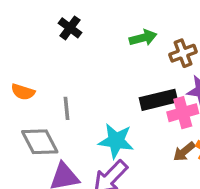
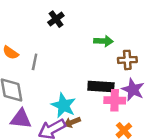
gray line: (66, 108) -> (35, 62), moved
brown arrow: (184, 152) -> (72, 122), moved

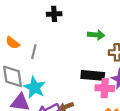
black cross: (56, 19) -> (54, 14), turned 32
cyan star: (64, 105) -> (35, 87), moved

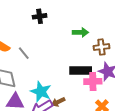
gray line: (34, 52) -> (24, 53), turned -48
cyan star: (35, 87) -> (41, 92), moved

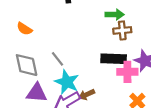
brown cross: (101, 47) -> (122, 30), moved
gray line: (24, 53) -> (58, 59), moved

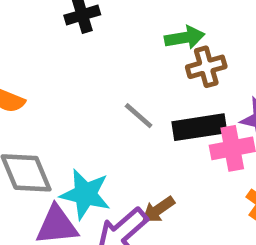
gray line: (58, 59) -> (139, 116), moved
cyan star: (67, 82) -> (85, 194), moved

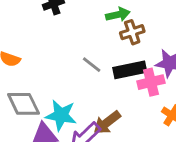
brown arrow: (158, 210) -> (107, 123), size x1.4

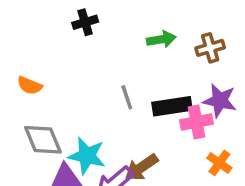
brown cross: (132, 32) -> (210, 48), moved
gray line: (92, 65) -> (127, 97), turned 30

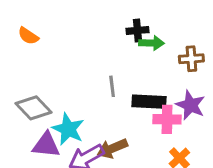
black cross: (85, 22) -> (137, 30), moved
orange semicircle: (30, 86) -> (28, 36), moved
gray diamond: (43, 140) -> (33, 108), turned -33

